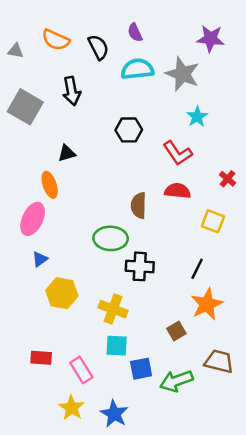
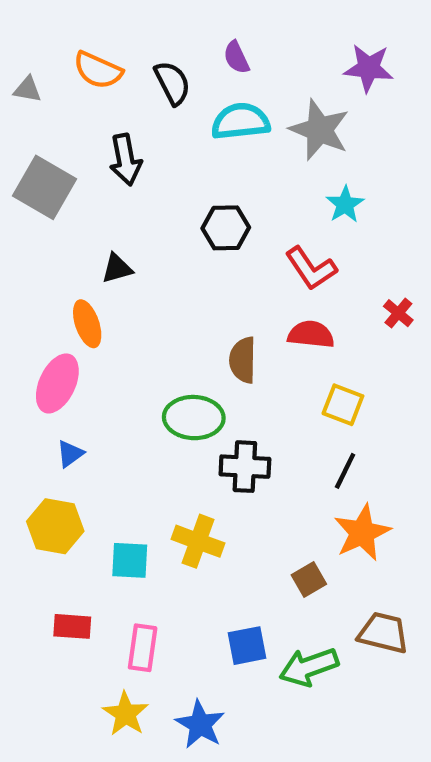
yellow square: (213, 221) -> (343, 405), moved
yellow hexagon: (62, 293) -> (55, 526), moved
cyan square: (117, 346) -> (130, 560), moved
pink rectangle: (81, 370) -> (143, 648), turned 40

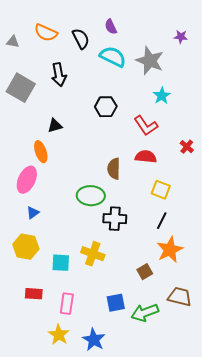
purple star: (368, 68) -> (181, 37), moved, size x0.6
cyan semicircle: (241, 121) -> (113, 57), turned 32

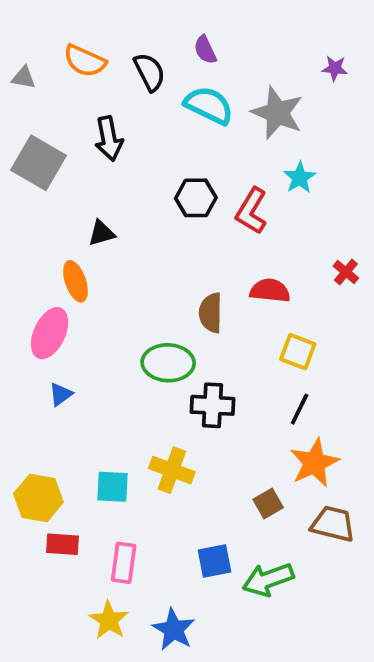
red L-shape: (146, 126) -> (251, 211), moved, turned 65
yellow hexagon: (26, 247) -> (38, 498), moved
brown trapezoid: (180, 297) -> (333, 524), moved

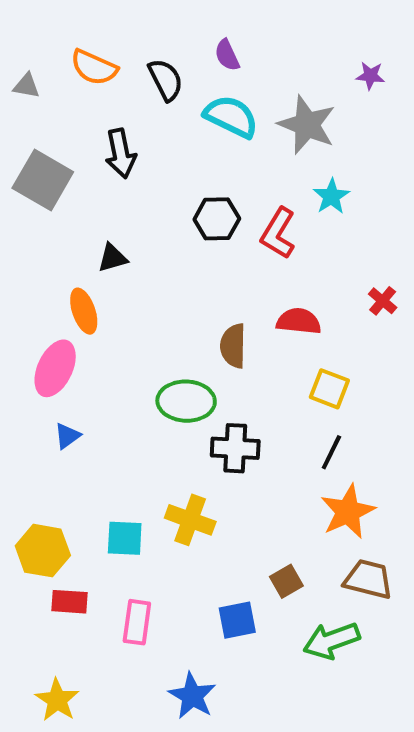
brown square: (268, 504) -> (286, 581), moved
green arrow: (268, 579) -> (331, 641), moved
yellow star: (109, 620) -> (57, 700), moved

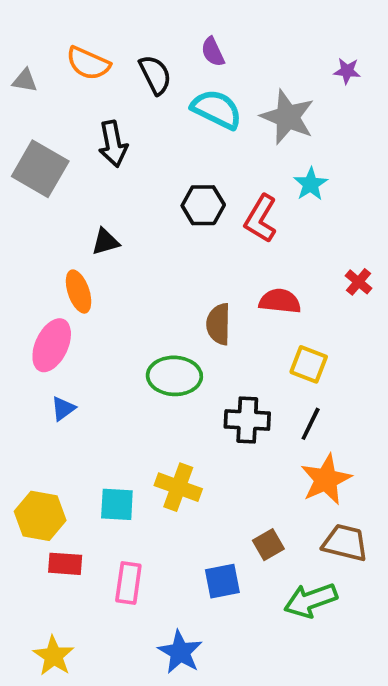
black cross: (235, 448) -> (247, 420), moved

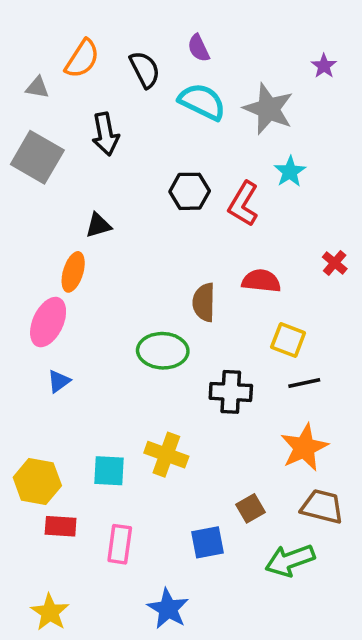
orange semicircle: (88, 63) -> (82, 59), turned -81
purple star: (347, 71) -> (324, 66), turned 30
gray triangle: (25, 81) -> (37, 87), moved
orange ellipse: (79, 292) -> (73, 272), turned 36
black line: (311, 424) -> (304, 383), moved, turned 52

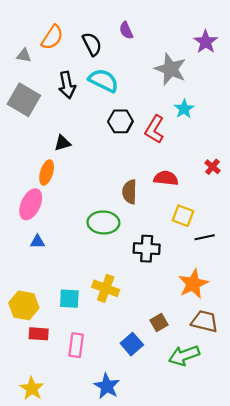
purple star: (324, 66) -> (206, 42), size x1.5
cyan semicircle: (202, 102) -> (103, 80), moved
blue triangle: (59, 381) -> (37, 242), turned 35
black line: (304, 383) -> (205, 237), moved
blue square: (207, 542) -> (132, 344), turned -30

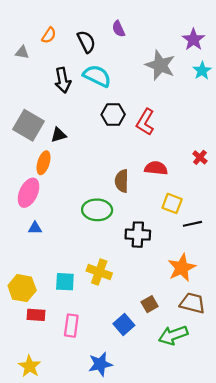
orange semicircle: (52, 37) -> (49, 35), size x0.7
gray square: (24, 100) -> (28, 125), moved
cyan star: (184, 109) -> (202, 71), moved
blue star: (107, 386) -> (100, 364), turned 30

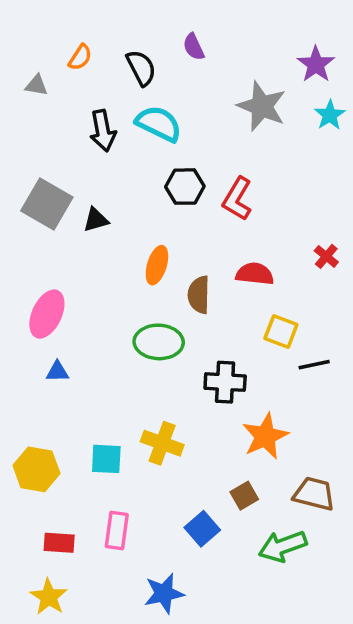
orange ellipse: (43, 163) -> (157, 265), moved
orange star: (182, 268) -> (265, 436), moved
red rectangle: (36, 315) -> (59, 543), moved

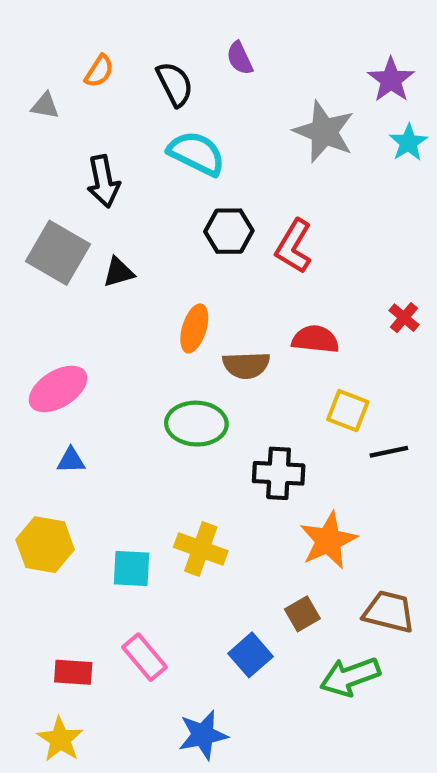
black arrow: (103, 131) -> (103, 181), moved
brown semicircle: (199, 295) -> (246, 365), turned -93
pink ellipse: (47, 314) -> (58, 389), turned 33
yellow hexagon: (36, 469) -> (45, 545), moved
pink rectangle: (117, 531) -> (145, 657), turned -48

